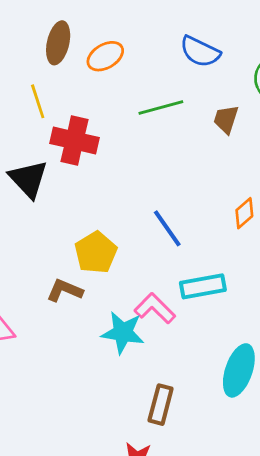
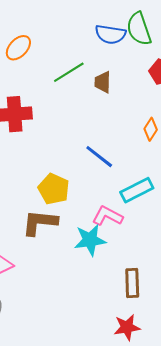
blue semicircle: (200, 52) -> (110, 34), moved
brown trapezoid: (226, 119) -> (103, 82), moved
brown L-shape: (65, 290) -> (40, 223), size x1.4

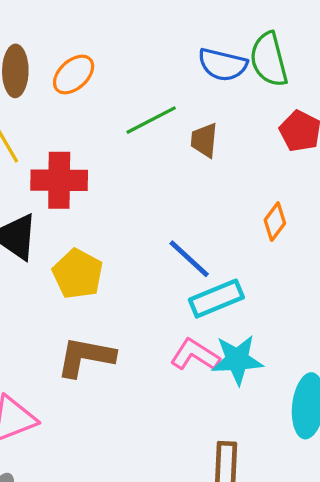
yellow pentagon: (54, 189) -> (78, 274), moved
cyan rectangle: (137, 190) -> (216, 299), moved
cyan star: (90, 240) -> (237, 360), moved

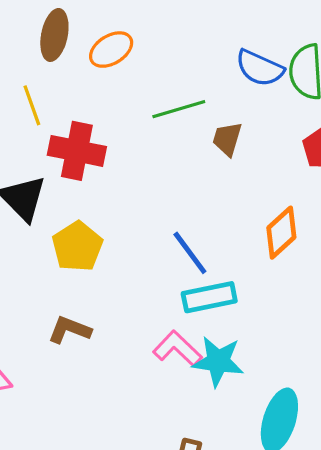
orange diamond: (275, 222) -> (281, 233), size x1.4
brown L-shape: (86, 357) -> (69, 330), size x0.7

